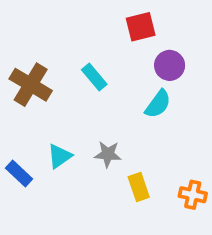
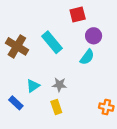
cyan rectangle: (94, 77) -> (52, 42), size x1.5
blue rectangle: (19, 173) -> (16, 103), moved
yellow rectangle: (139, 187) -> (56, 107), moved

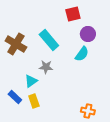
gray star: (59, 85) -> (46, 67), moved
yellow rectangle: (56, 107) -> (34, 101), moved
orange cross: (106, 107) -> (88, 111), moved

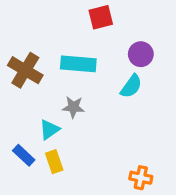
red square: (73, 14) -> (101, 17), moved
cyan rectangle: (49, 40) -> (78, 64), turned -45

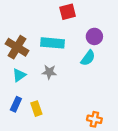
cyan triangle: (49, 130) -> (19, 75), moved
blue rectangle: (24, 155) -> (16, 104), turned 72

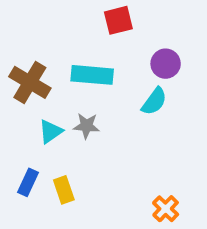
cyan triangle: (19, 75) -> (51, 131), moved
orange cross: (94, 119) -> (166, 209), turned 32

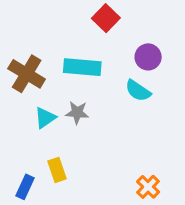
red square: (118, 20) -> (106, 18), turned -32
cyan semicircle: (154, 101) -> (138, 91), turned 88
blue rectangle: (28, 182) -> (25, 187), moved

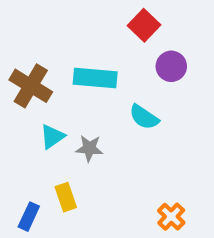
red square: (106, 18) -> (144, 25), moved
cyan semicircle: (138, 91) -> (144, 117), moved
gray star: (77, 113) -> (89, 148), moved

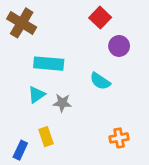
cyan rectangle: (95, 78) -> (49, 64), moved
brown cross: (31, 86) -> (22, 23), moved
orange cross: (171, 217) -> (119, 138), moved, turned 36

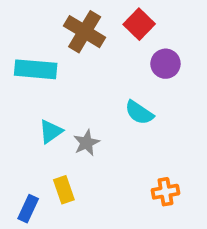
brown cross: (22, 23) -> (85, 32), moved
cyan rectangle: (49, 64) -> (36, 69), moved
gray star: (62, 103) -> (86, 143), turned -30

